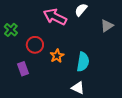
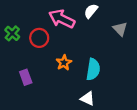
gray triangle: (107, 26) -> (120, 29), turned -40
red circle: (35, 45) -> (39, 38), moved

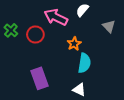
orange star: (64, 63) -> (74, 44), moved
purple rectangle: (26, 77) -> (39, 78), moved, size x1.5

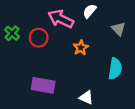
cyan semicircle: (84, 63) -> (115, 69), moved
purple rectangle: (39, 78) -> (43, 85), turned -60

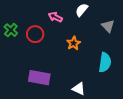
pink arrow: (61, 19) -> (55, 17), size x0.6

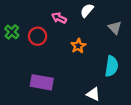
white triangle: (79, 89) -> (93, 94), moved

